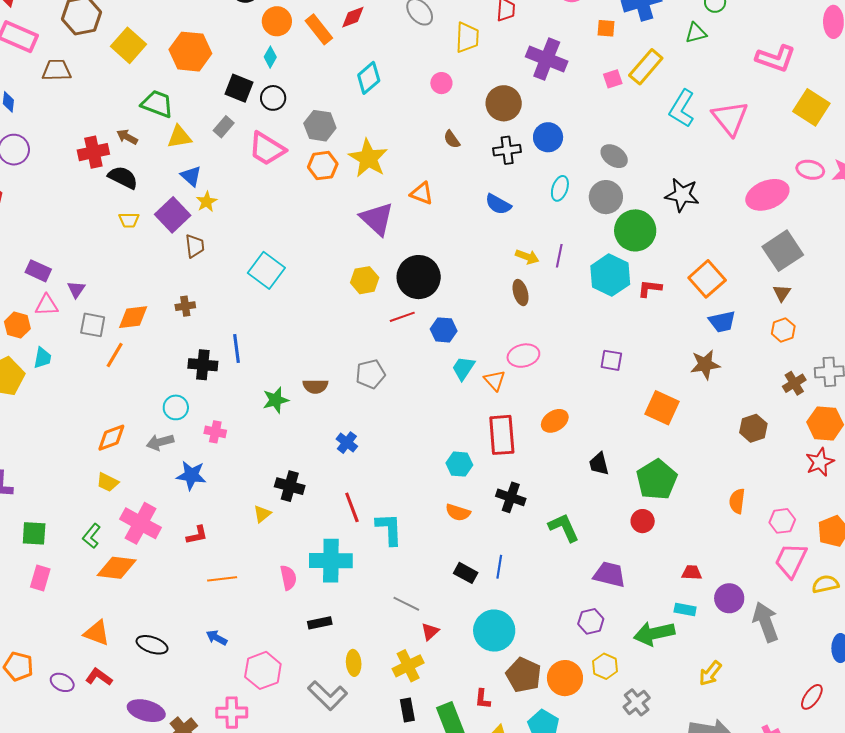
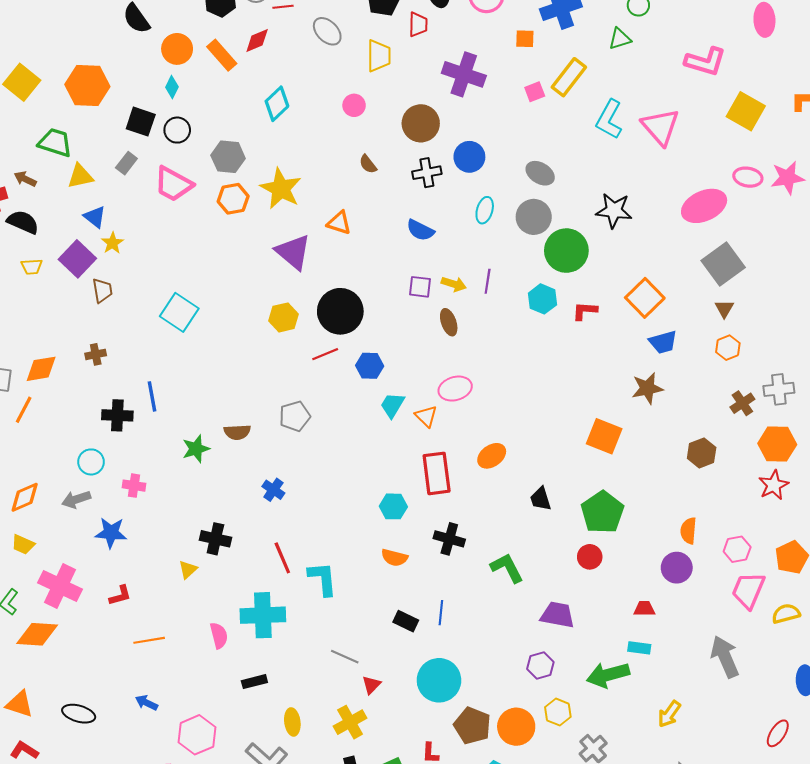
cyan hexagon: (610, 275) -> (542, 299), size x0.7
purple square: (611, 360) -> (420, 287), moved
purple circle: (729, 598) -> (677, 568), moved

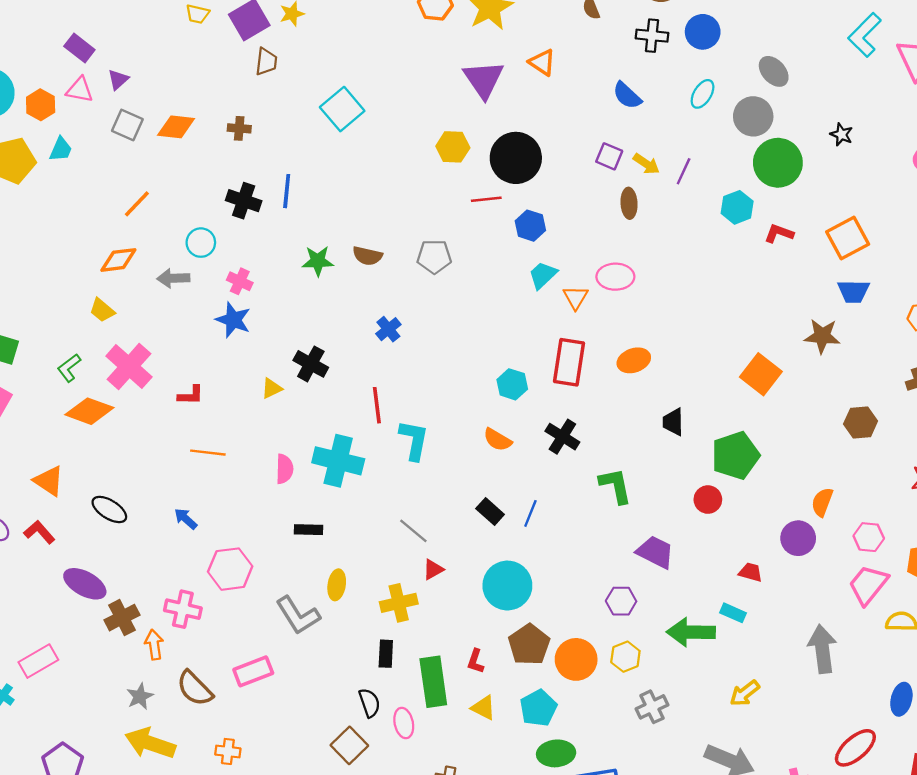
black star: (614, 211) -> (841, 134), size x0.6
orange line: (24, 410) -> (137, 204), moved
blue star: (111, 533) -> (233, 320), moved
red ellipse: (778, 733) -> (855, 748), size x1.4

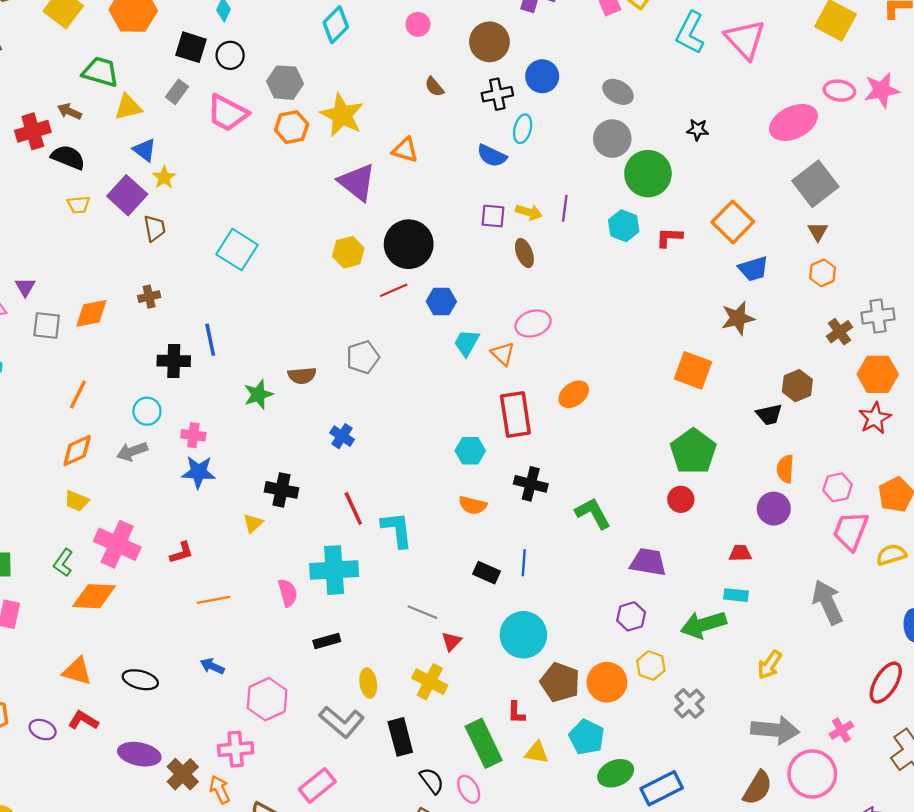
cyan ellipse: (703, 94) -> (523, 129), moved
black trapezoid: (673, 422) -> (769, 415), moved, turned -84
yellow cross: (399, 603) -> (430, 682), turned -32
black rectangle: (386, 654) -> (400, 737), moved, size x1.4

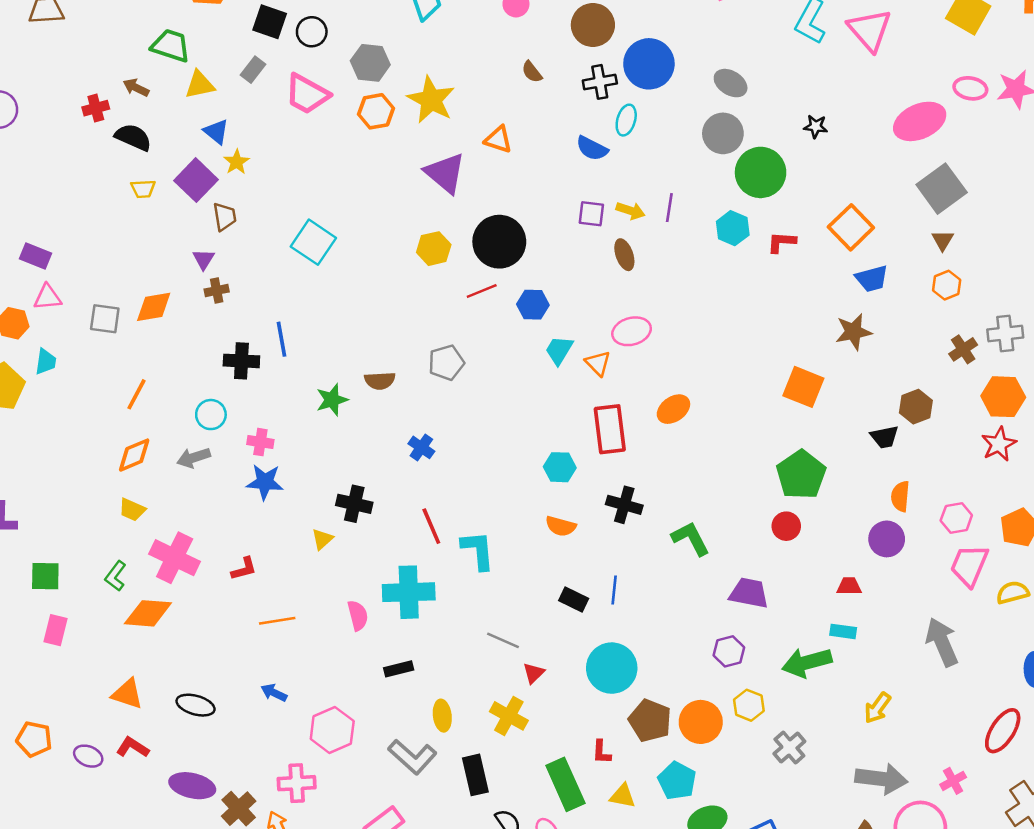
blue circle: (542, 76) -> (649, 64), size x1.4
red cross: (33, 131) -> (96, 108), size x0.7
purple triangle: (25, 287) -> (204, 259), moved

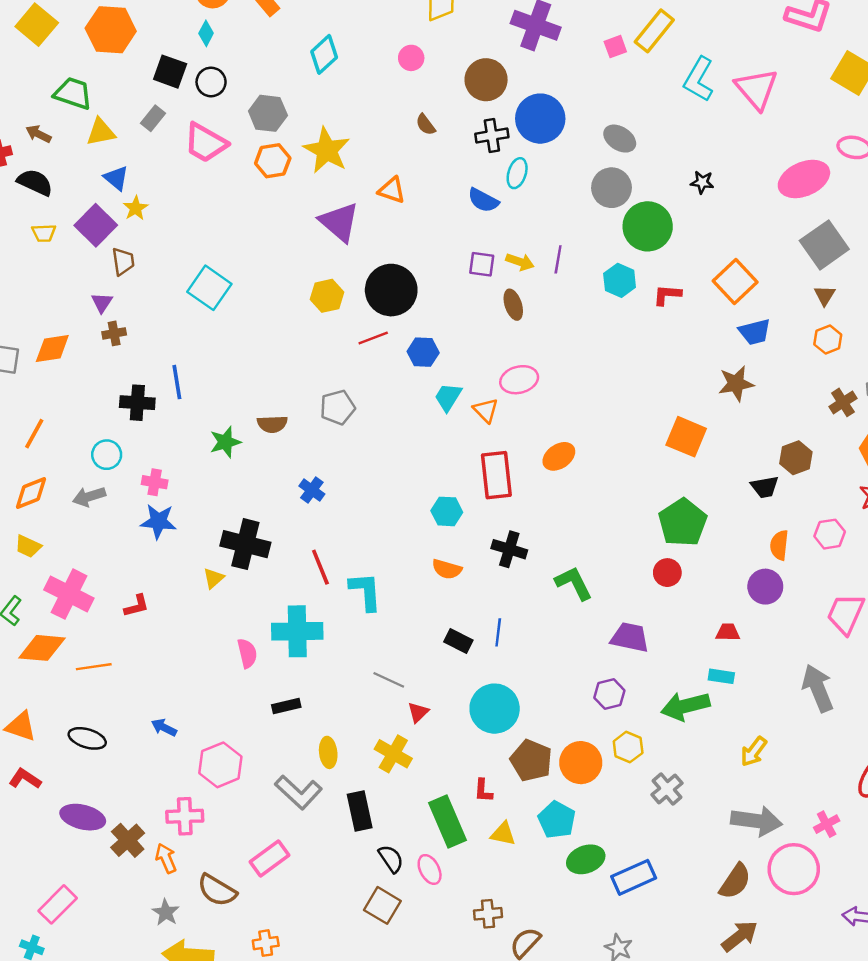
black cross: (354, 504) -> (245, 544), size x1.4
pink hexagon: (956, 518) -> (830, 534), moved
orange line: (277, 621) -> (94, 667), moved

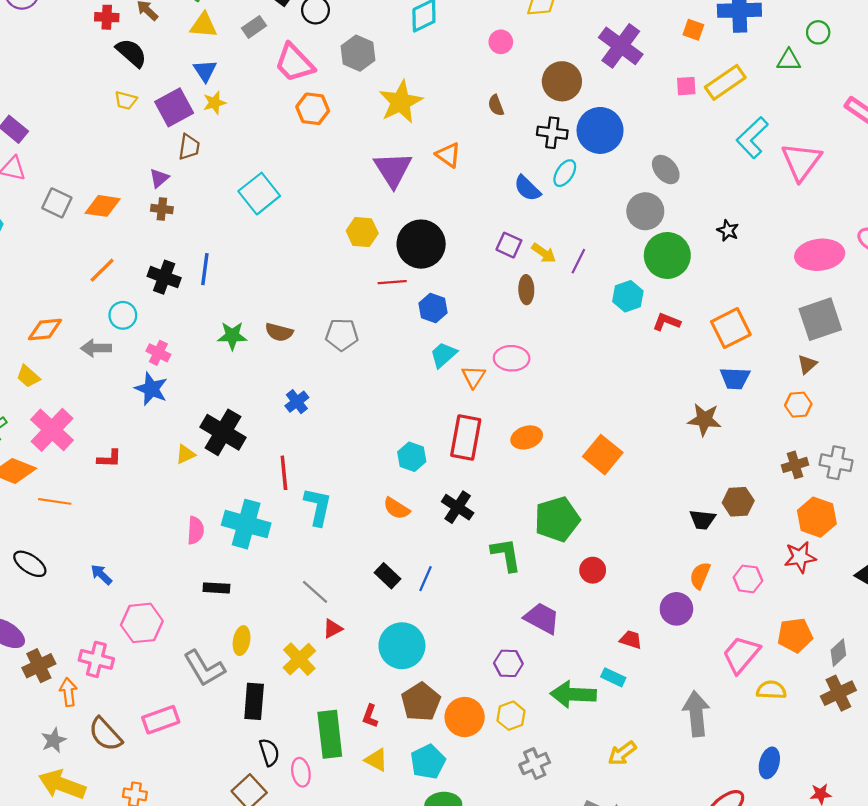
orange hexagon: (273, 161) -> (313, 109), moved
orange line: (34, 434) -> (102, 270), moved
orange square: (686, 437) -> (603, 455), moved
green pentagon: (683, 523) -> (557, 519), moved

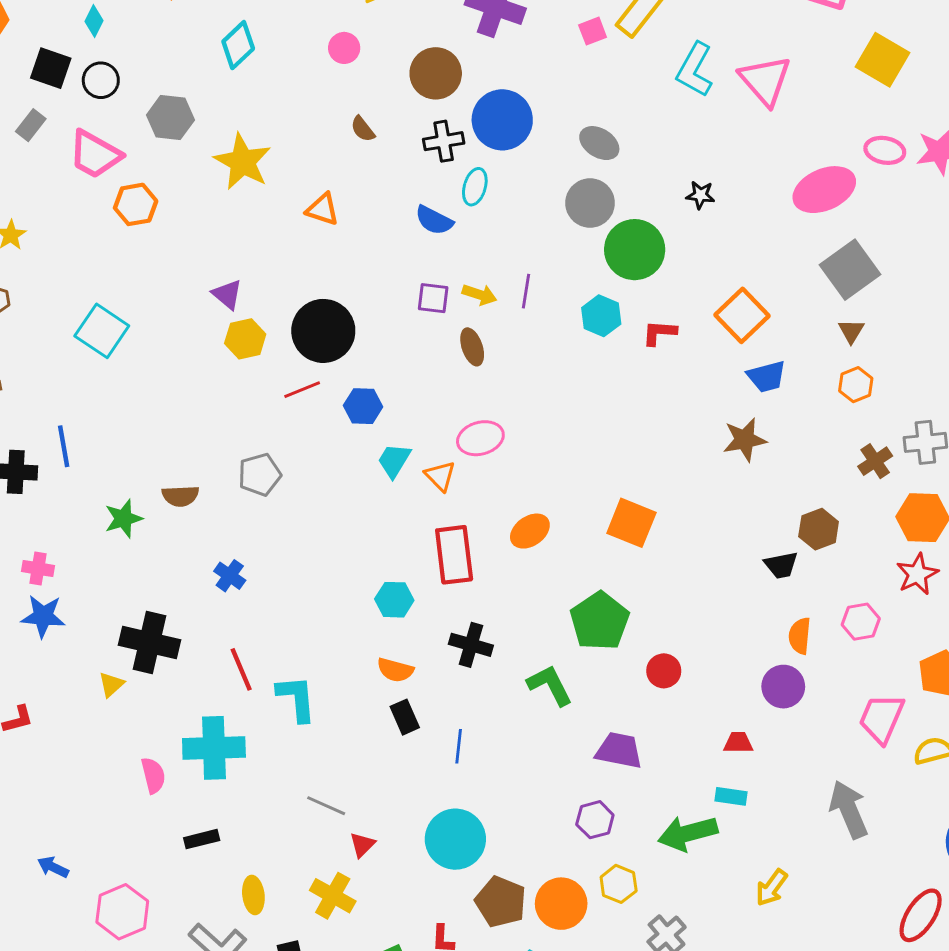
purple triangle: (393, 169) -> (227, 294), moved, size x0.6
black rectangle: (388, 576) -> (405, 717), moved, turned 40

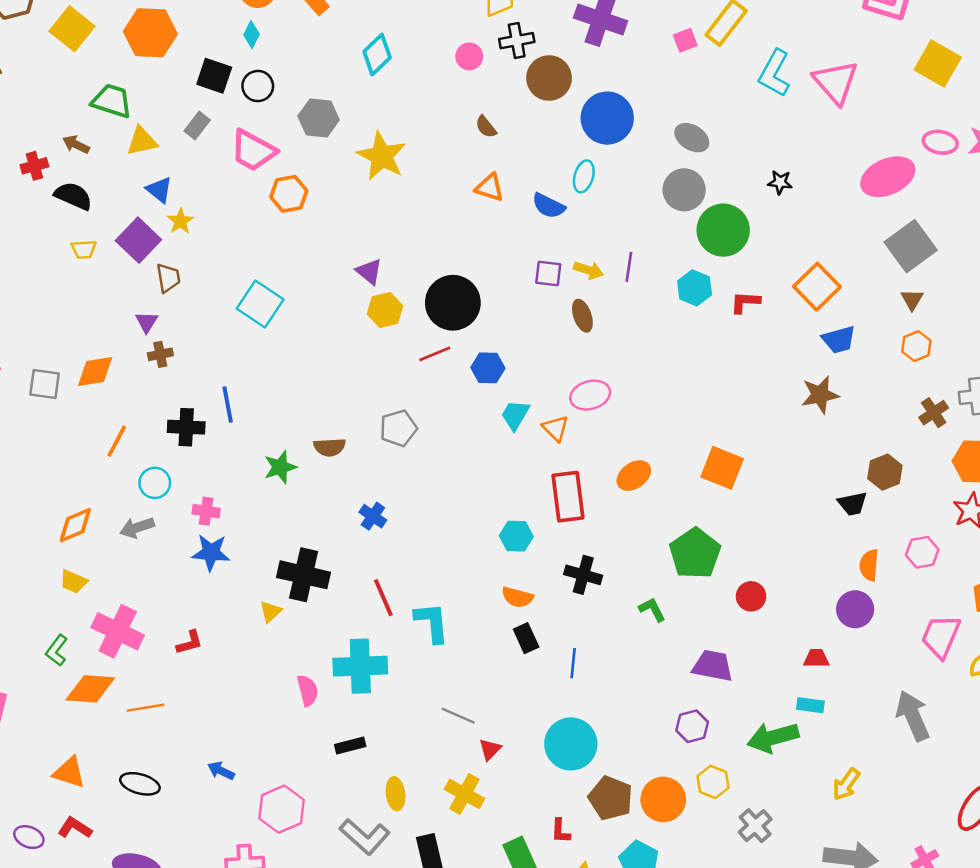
black cross: (444, 141) -> (517, 41), moved
orange triangle: (323, 209) -> (490, 188), moved
green L-shape: (550, 685) -> (652, 610), size x0.7

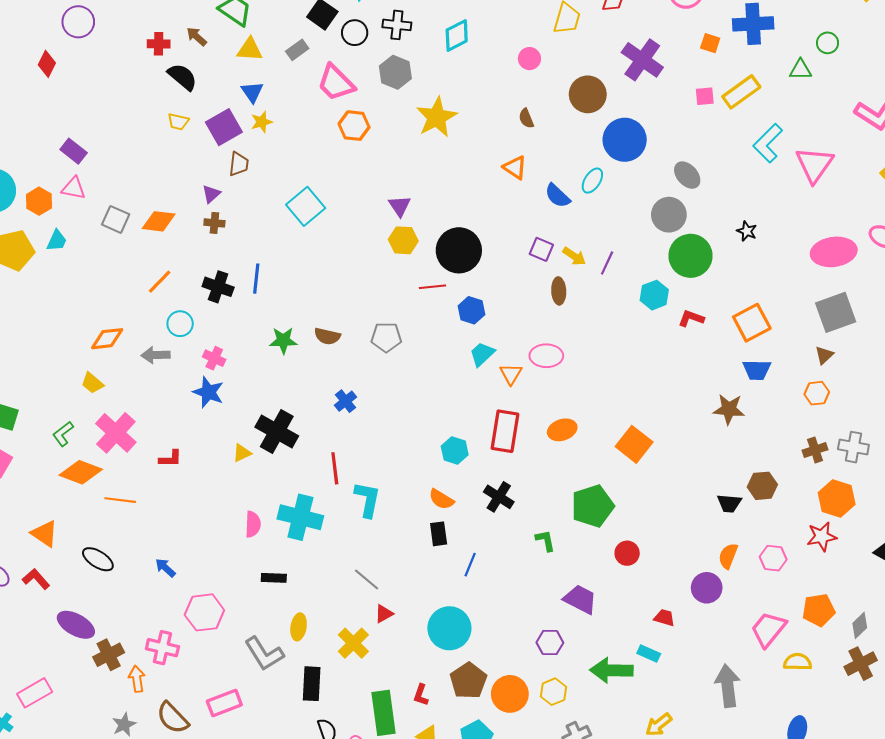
black cross: (517, 41) -> (397, 25), moved

